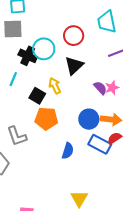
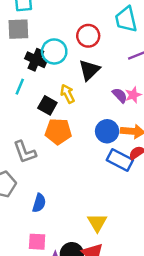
blue semicircle: (68, 151) -> (39, 203), moved

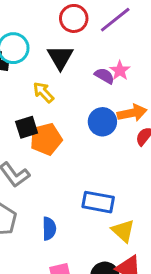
red circle: (88, 36) -> (74, 18), moved
black square: (47, 105) -> (27, 127), moved, turned -30
blue rectangle: (120, 160) -> (98, 202), moved

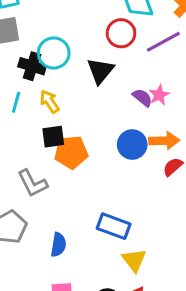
yellow arrow: (43, 92) -> (50, 102), moved

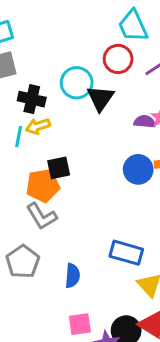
cyan circle: (54, 53) -> (77, 83), moved
purple semicircle: (142, 98) -> (145, 122), turned -30
yellow arrow: (50, 102) -> (38, 126), moved, turned -70
orange pentagon: (71, 152) -> (43, 186), moved

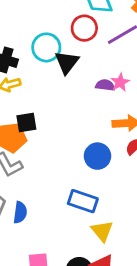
blue circle: (138, 169) -> (97, 156), moved
blue semicircle: (72, 276) -> (20, 212), moved

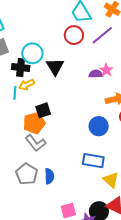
cyan circle: (46, 47) -> (32, 53), moved
black triangle: (67, 62) -> (55, 67), moved

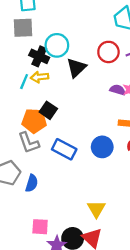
red circle: (74, 35) -> (108, 52), moved
black square: (43, 110) -> (48, 110), turned 35
blue rectangle: (93, 161) -> (64, 149), moved

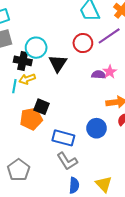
gray L-shape: (29, 143) -> (67, 161), moved
blue semicircle: (32, 183) -> (74, 185), moved

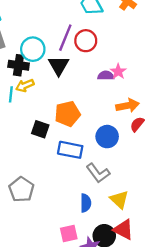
purple line: (109, 36) -> (65, 38), moved, turned -30
black square: (42, 107) -> (40, 129), moved
orange pentagon: (31, 119) -> (68, 114), moved
gray L-shape: (67, 161) -> (98, 173), moved

